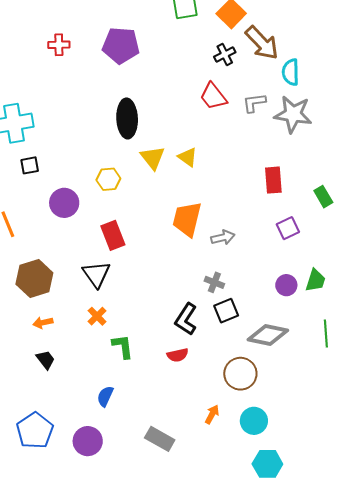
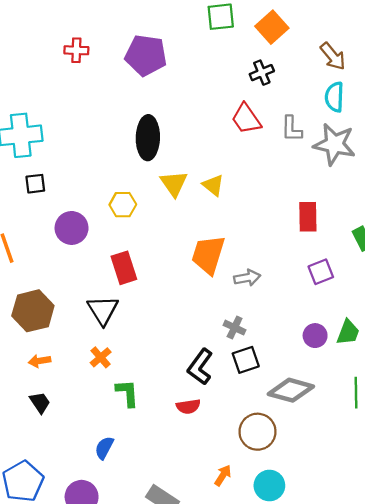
brown arrow: (262, 43) -> (333, 56), moved, size x0.7
gray L-shape: (254, 103) -> (292, 129), turned -85

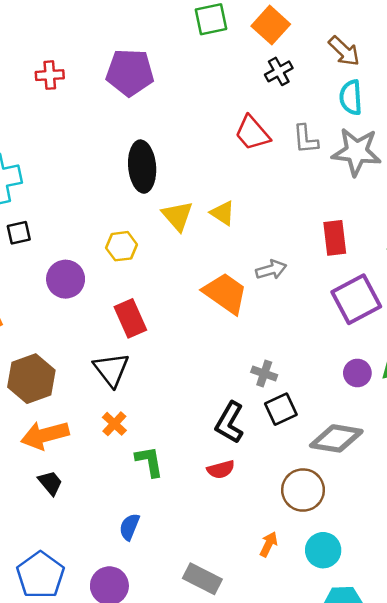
black cross: (262, 73) -> (279, 71), moved
orange trapezoid: (208, 255) -> (225, 293), turned 114
purple square: (321, 272) -> (356, 299), size x1.6
gray arrow: (247, 278) -> (271, 270), moved
orange arrow: (39, 361) -> (45, 435), size x1.8

